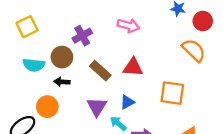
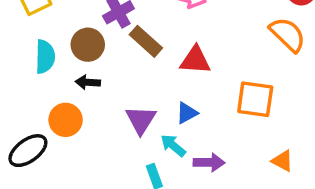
cyan semicircle: (34, 65) -> (45, 57), turned -95
brown rectangle: (100, 71) -> (146, 41), moved

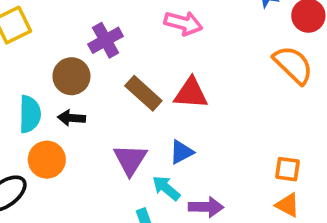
brown rectangle: (146, 41) -> (143, 93), moved
cyan semicircle: (45, 57) -> (30, 114), moved
orange square: (255, 99) -> (288, 169), moved, size x0.6

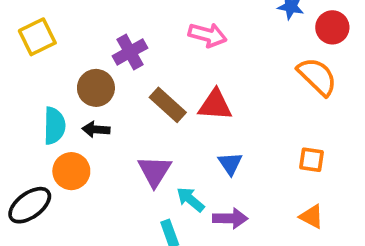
blue triangle: (181, 152) -> (230, 164), moved, turned -36
orange square: (288, 169) -> (312, 160), moved

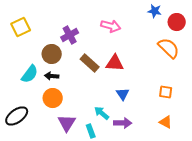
cyan semicircle: (54, 126) -> (30, 74), turned 36
orange circle: (71, 171) -> (53, 98), moved
purple triangle: (155, 171) -> (67, 123), moved

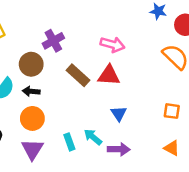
pink arrow: (111, 26) -> (113, 44), moved
purple triangle: (67, 123) -> (32, 149), moved
cyan rectangle: (91, 131) -> (69, 142), moved

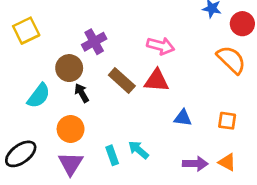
black arrow: (31, 91) -> (82, 93), moved, turned 56
blue triangle: (119, 114) -> (183, 118), moved, turned -49
purple arrow: (119, 149) -> (195, 164), moved

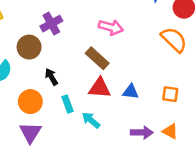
brown rectangle: (122, 81) -> (97, 58), moved
red triangle: (156, 81) -> (100, 88), moved
black arrow: (82, 93) -> (51, 77), moved
cyan rectangle: (112, 155) -> (67, 104), moved

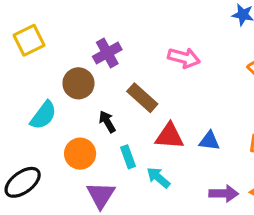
brown rectangle: (97, 58) -> (142, 98), moved
purple triangle: (30, 133) -> (101, 195), moved

